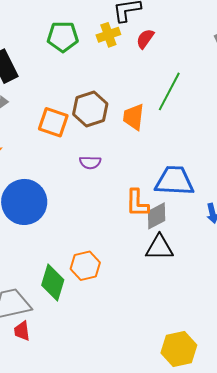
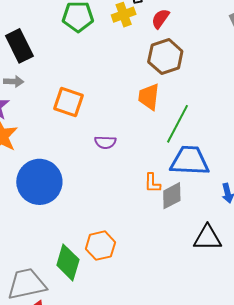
green line: (169, 91) -> (177, 124), moved
brown hexagon: (90, 109) -> (165, 57), moved
orange L-shape: (137, 203) -> (152, 183), size x0.7
black triangle: (159, 248) -> (207, 238), moved

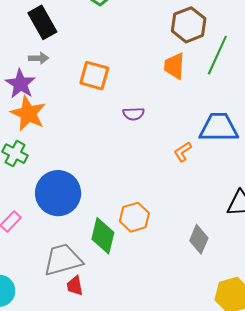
green line: (177, 124) -> (217, 55), moved
blue circle: (39, 182) -> (58, 193), moved
orange L-shape: (152, 183) -> (183, 152), turned 60
gray diamond: (172, 196) -> (199, 239), moved, turned -36

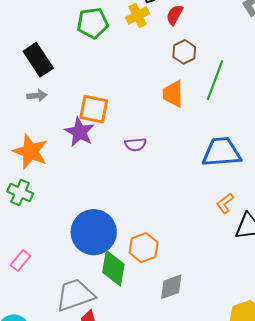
brown hexagon: (189, 25) -> (184, 52), size x0.7
purple star: (20, 84) -> (80, 132), moved
orange L-shape: (183, 152) -> (225, 203), moved
blue circle: (58, 193) -> (94, 232), moved
gray diamond: (199, 239) -> (171, 287), moved, turned 52

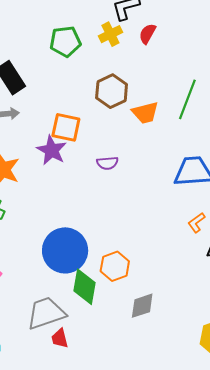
brown hexagon: (184, 52) -> (112, 91), moved, size x1.4
orange trapezoid: (173, 94) -> (145, 113), turned -104

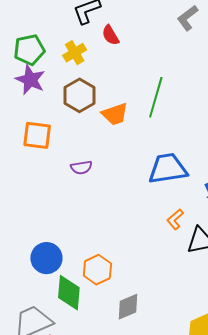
yellow cross: (110, 34) -> (75, 53), moved
red semicircle: (147, 34) -> (110, 35), turned -55
purple star: (52, 150) -> (30, 80), moved
blue circle: (65, 250) -> (46, 258), size x0.7

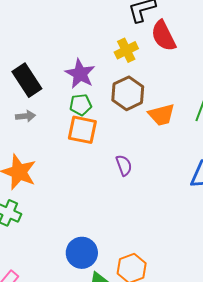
red semicircle: (110, 35) -> (163, 36), size x1.5
green pentagon: (29, 50) -> (81, 105), moved, size x0.7
purple semicircle: (81, 167) -> (124, 165), turned -105

